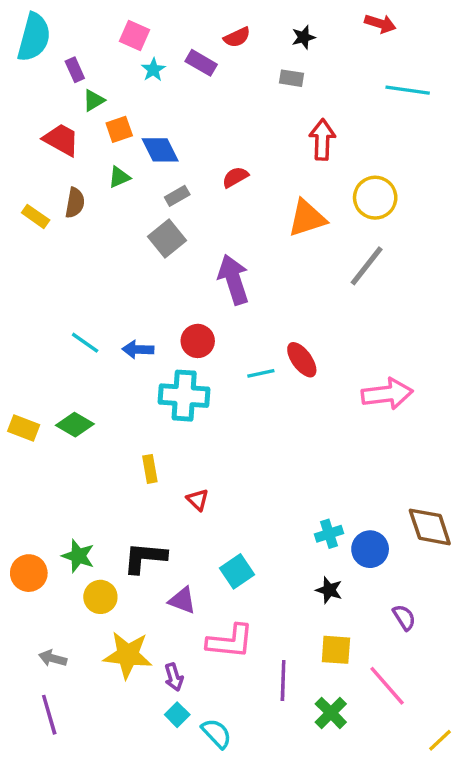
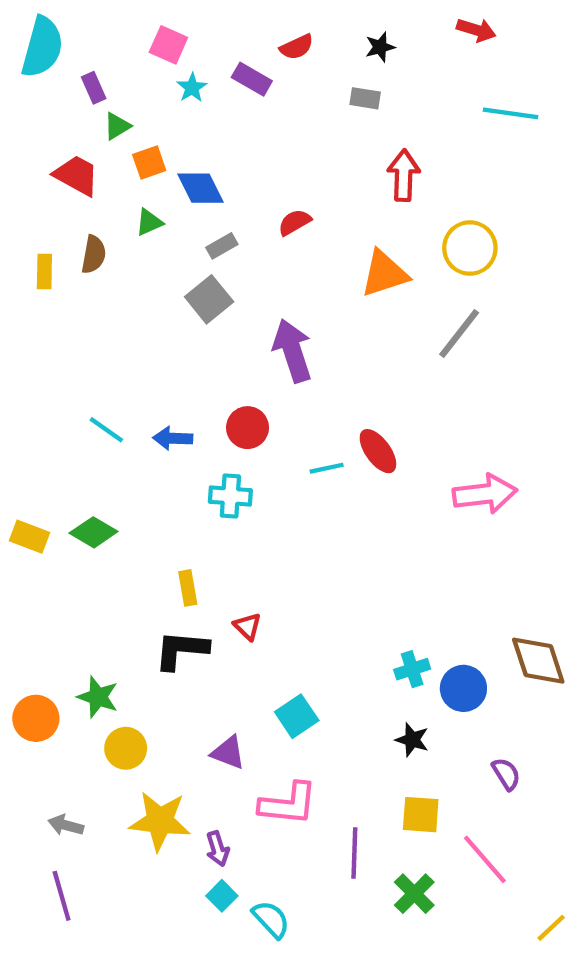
yellow rectangle: (36, 216) -> (44, 272), turned 56
cyan cross: (184, 396) -> (230, 496), size x0.7
black L-shape: (145, 558) -> (181, 650), moved

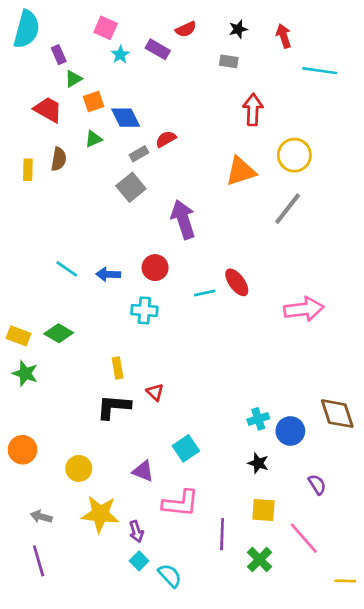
red arrow: (476, 30) -> (284, 36), moved, turned -125
red semicircle: (295, 222) -> (166, 139), moved
green star: (98, 697) -> (25, 373), moved
yellow line: (551, 928) -> (345, 581), turned 45

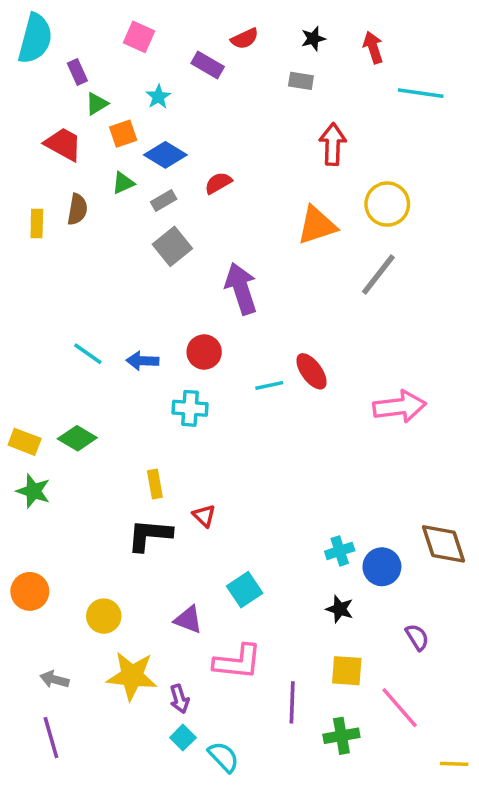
cyan star: (120, 55) -> (158, 97), moved
blue diamond: (126, 118) -> (165, 155), turned -32
gray rectangle: (139, 154) -> (164, 201), moved
green cross: (260, 560) -> (341, 736), turned 35

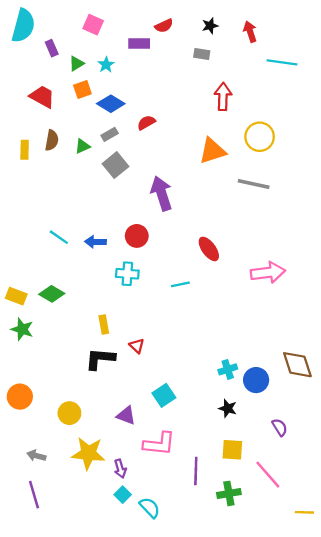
purple rectangle: (208, 65) -> (139, 43), turned -30
green triangle: (97, 104) -> (77, 64), moved
green triangle: (123, 183) -> (82, 146), moved
gray line: (378, 275) -> (254, 184), turned 64
cyan line: (269, 385) -> (180, 284), moved

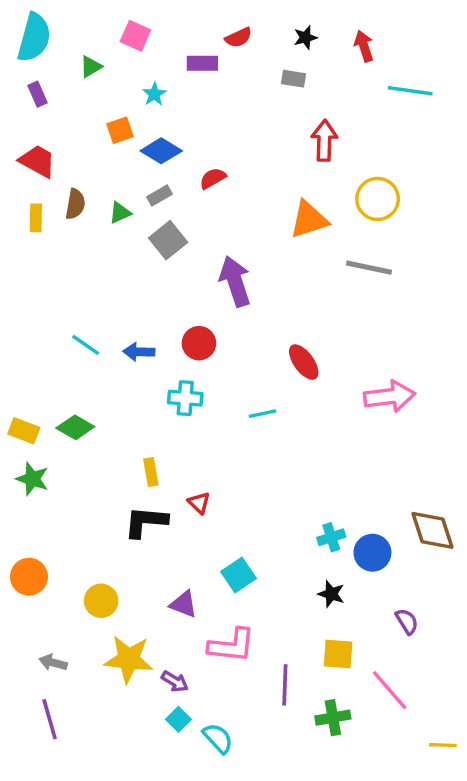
purple rectangle: (52, 48) -> (38, 94), moved
green triangle: (77, 64) -> (91, 67), moved
red trapezoid: (42, 97) -> (38, 161), moved
purple arrow: (120, 469) -> (175, 681), turned -42

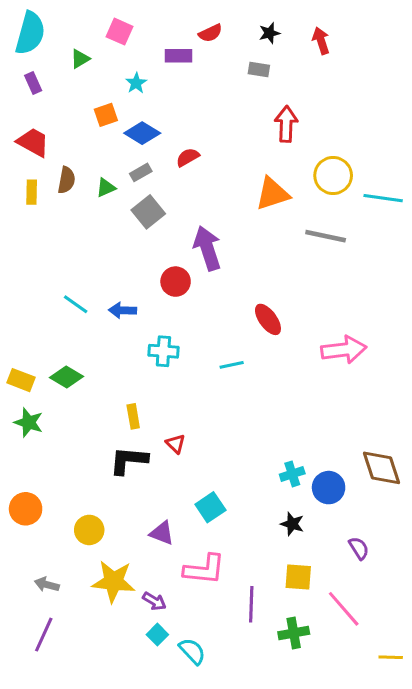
cyan line: (410, 91) -> (383, 198), moved
red circle: (199, 343) -> (176, 282), moved
purple line: (50, 719) -> (44, 635), turned 40

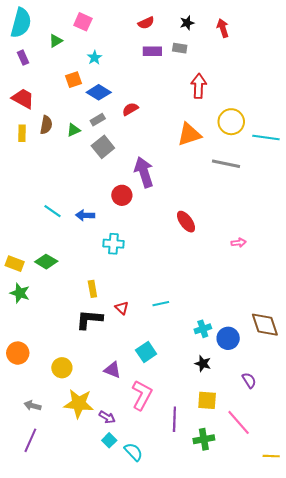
purple rectangle: (179, 56) -> (152, 51), moved
pink arrow: (344, 350) -> (239, 243), size x0.5
cyan line: (232, 365) -> (161, 304), moved
pink L-shape: (204, 569) -> (142, 395), turned -68

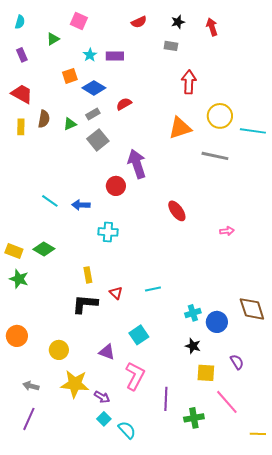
cyan semicircle: (21, 23) -> (20, 22), size x0.5
purple rectangle: (152, 51) -> (115, 56), moved
yellow square: (207, 400) -> (206, 373), moved

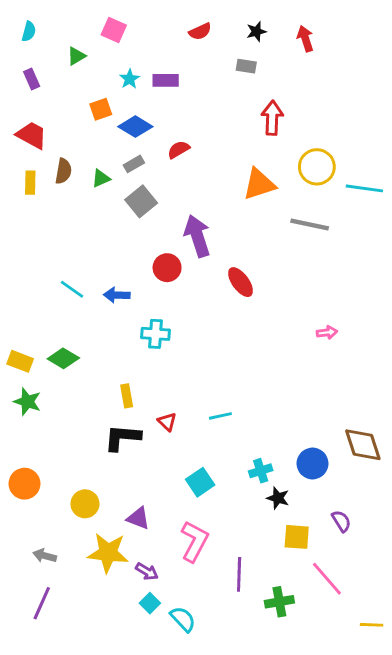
red ellipse: (177, 211) -> (240, 282), moved
cyan cross: (193, 313) -> (261, 471), moved
purple triangle: (107, 352) -> (138, 518), moved

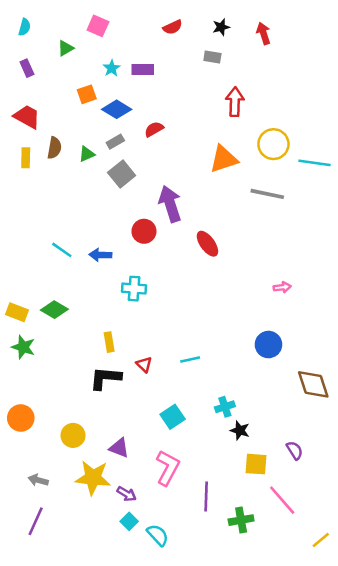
blue circle: (313, 464) -> (268, 345), moved
yellow line: (372, 625) -> (321, 540), turned -42

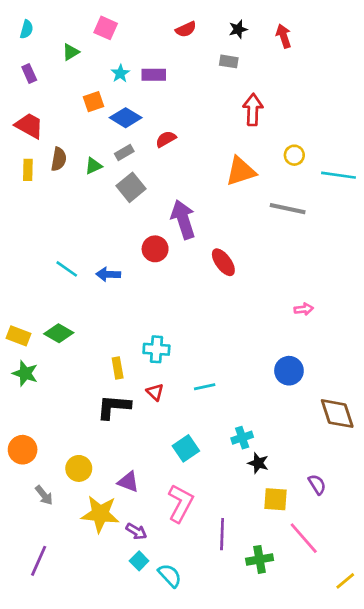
yellow circle: (273, 144) -> (294, 155), size x0.6
cyan cross: (134, 289) -> (156, 349), moved
gray arrow: (38, 480) -> (44, 495), moved, turned -144

